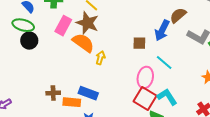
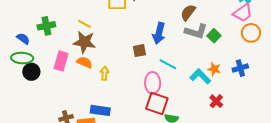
brown semicircle: (178, 15) -> (188, 13), moved
pink rectangle: (63, 26) -> (61, 61), moved
orange semicircle: (83, 43) -> (85, 62), size x0.7
cyan L-shape: (167, 97) -> (200, 76), moved

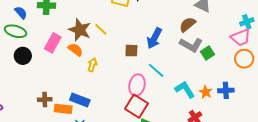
yellow line: (85, 24) -> (101, 29), moved
orange star: (214, 69) -> (206, 92), moved
black circle: (31, 72) -> (23, 56), moved

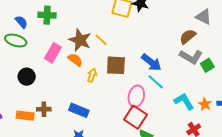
blue arrow: (154, 38) -> (151, 62), moved, turned -80
brown square: (131, 51) -> (116, 65), moved, size x1.5
black circle: (23, 56) -> (27, 77), moved
orange rectangle: (63, 109) -> (25, 116), moved

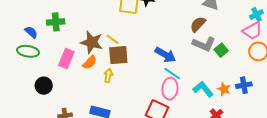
orange semicircle: (75, 60) -> (90, 62), turned 105
brown square: (116, 65) -> (118, 55), moved
pink ellipse: (136, 96) -> (170, 89), moved

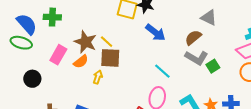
blue semicircle: (31, 32) -> (27, 24), size x1.6
blue arrow: (165, 55) -> (155, 32), moved
cyan line: (172, 74) -> (162, 71), moved

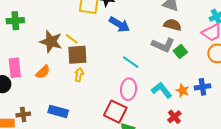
brown semicircle: (193, 37) -> (172, 25), moved, turned 60
pink rectangle: (58, 55) -> (15, 68), moved, turned -30
orange semicircle: (81, 62) -> (43, 72), moved
yellow arrow: (98, 77) -> (79, 75), moved

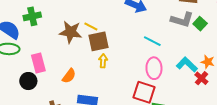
orange semicircle: (43, 72) -> (69, 76), moved
red cross: (174, 117) -> (201, 78), moved

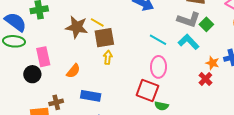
cyan L-shape: (187, 64) -> (188, 42), moved

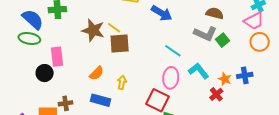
cyan L-shape: (188, 42) -> (199, 71), moved
yellow arrow: (108, 57) -> (122, 82), moved
orange semicircle: (73, 71) -> (97, 73), moved

